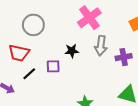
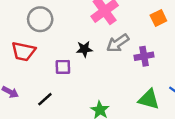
gray arrow: (101, 46) -> (118, 43), turned 48
black line: (29, 74) -> (45, 99), moved

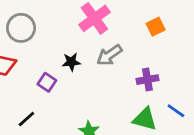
purple cross: (144, 56) -> (147, 80), moved
purple square: (63, 67) -> (47, 82), turned 35

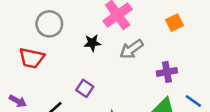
black star: (71, 62) -> (92, 43), moved
purple square: (47, 82) -> (85, 88), moved

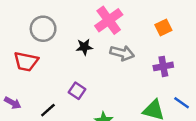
gray arrow: (132, 49) -> (122, 53), turned -130
purple cross: (167, 72) -> (163, 66), moved

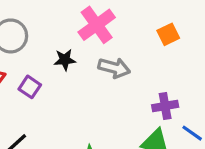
purple cross: (163, 66) -> (165, 106), moved
purple square: (77, 91) -> (30, 87), moved

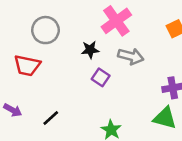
purple square: (30, 87) -> (101, 77), moved

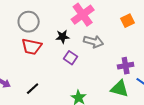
red trapezoid: (27, 65) -> (32, 47), moved

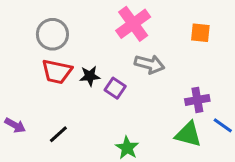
orange square: (128, 21) -> (200, 33), turned 32
black star: (63, 37) -> (90, 76), moved

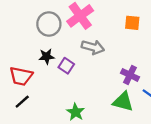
gray circle: (52, 34) -> (49, 24), moved
red trapezoid: (57, 72) -> (21, 76), moved
purple cross: (197, 100) -> (130, 75), turned 36

